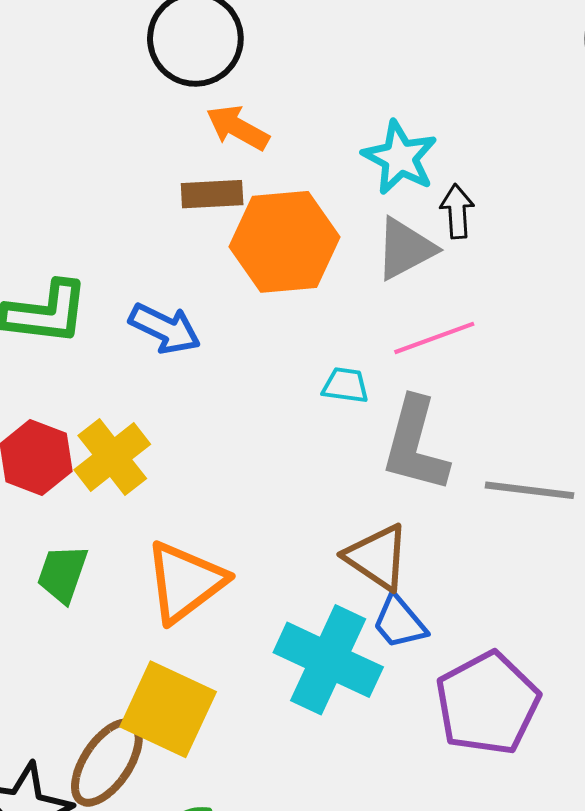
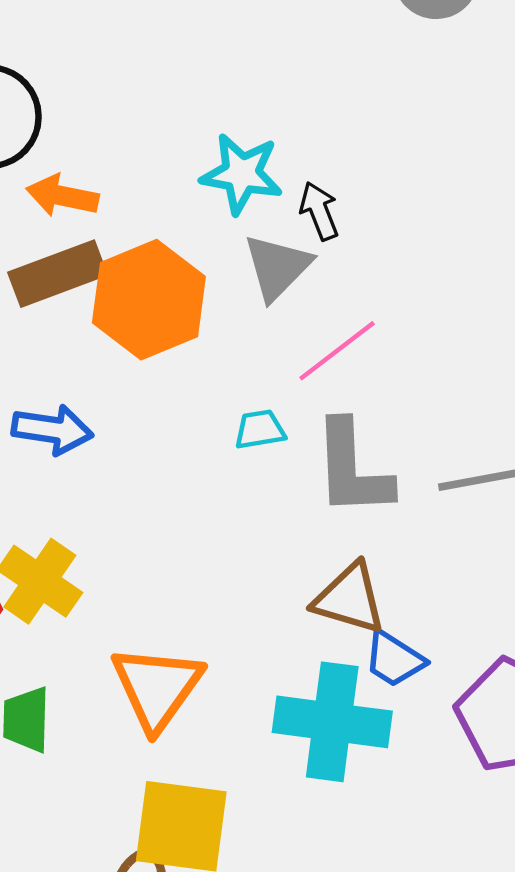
brown rectangle: (212, 194) -> (58, 274), size x1.4

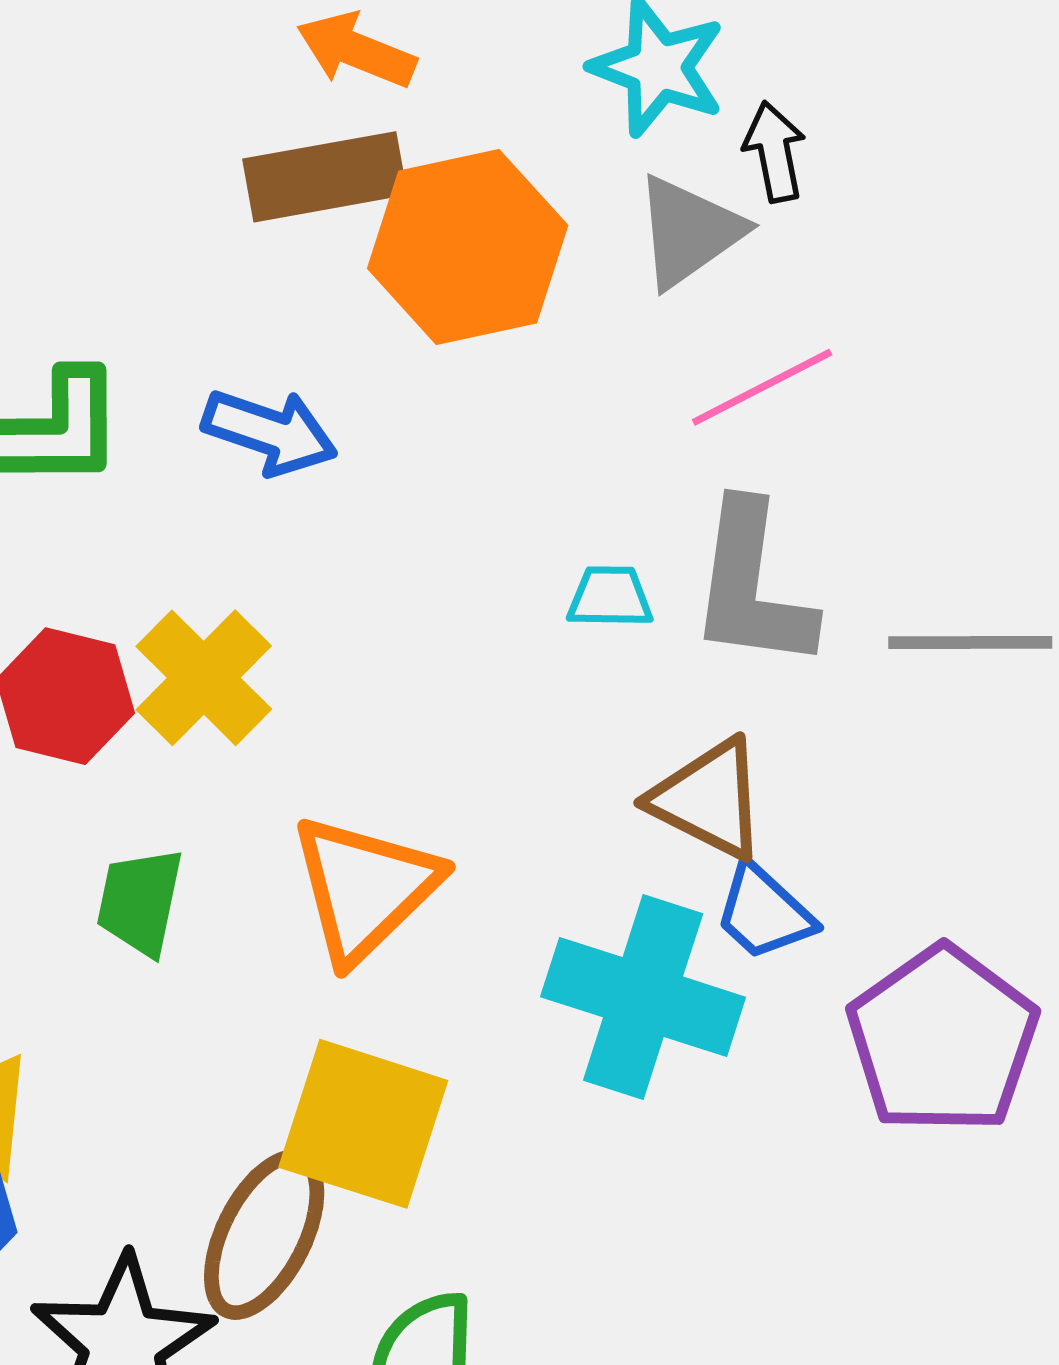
cyan trapezoid: (260, 429) -> (610, 597), moved

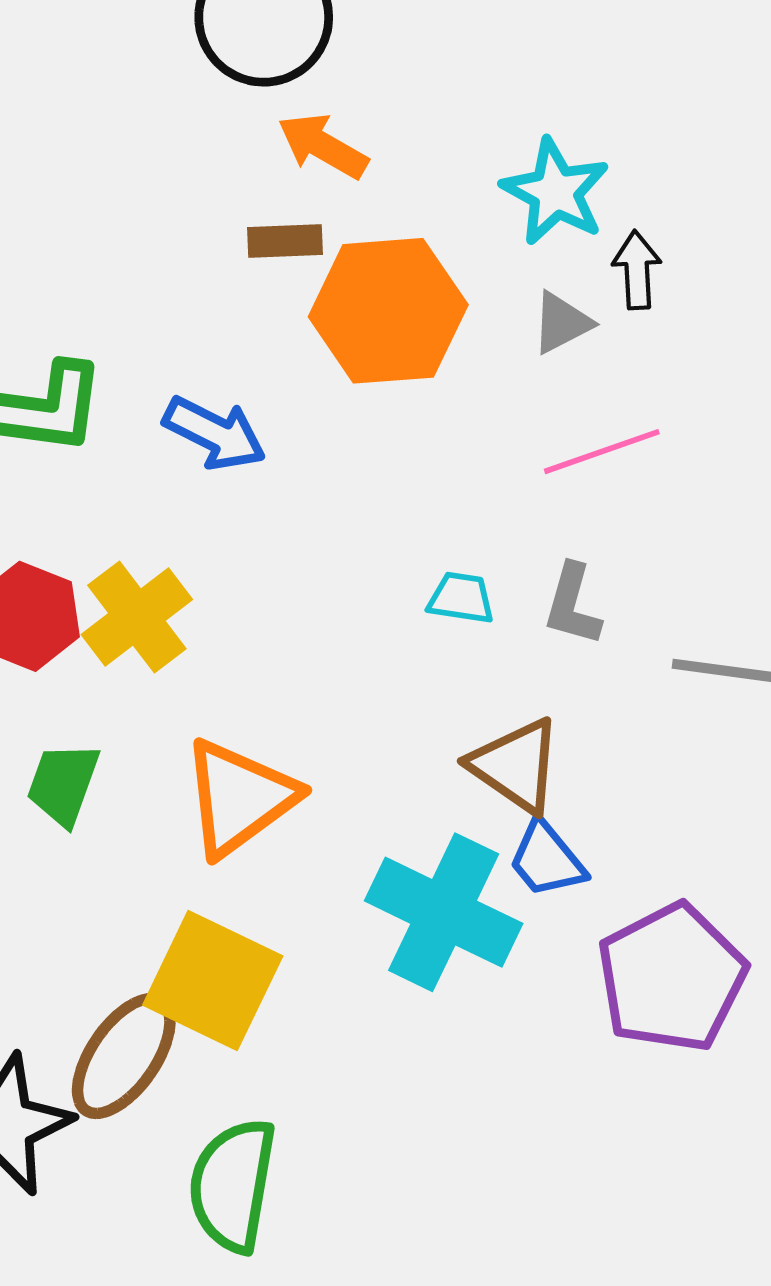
brown rectangle: (325, 177) -> (285, 241), size x0.6
gray triangle: (689, 232) -> (562, 323), size x0.7
gray L-shape: (752, 586) -> (572, 605), size x0.6

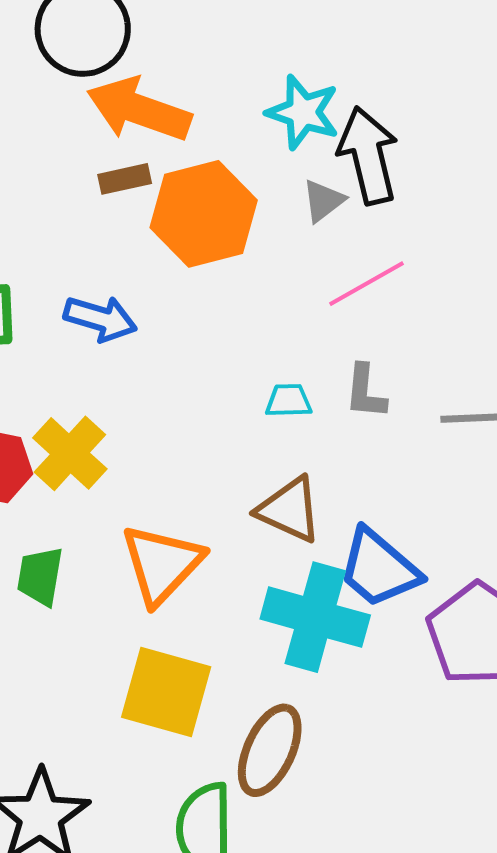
orange arrow: (323, 146) -> (139, 110), size x1.6
black arrow: (637, 270) -> (368, 156), size x1.8
brown triangle: (516, 766) -> (289, 510), moved
blue trapezoid: (547, 859) -> (379, 568), size x1.5
brown ellipse: (124, 1056) -> (270, 750), moved

